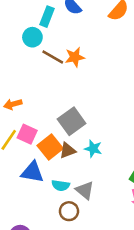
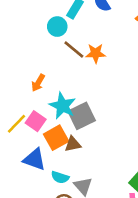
orange arrow: (13, 104) -> (38, 83), moved, turned -54
cyan star: (93, 149) -> (62, 106), moved, size x1.5

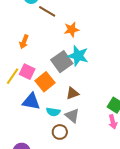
orange star: (96, 53) -> (72, 29), moved
cyan star: (62, 106) -> (78, 56), moved
brown triangle: (73, 144) -> (72, 93), moved

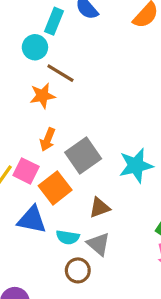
orange star: (72, 29) -> (42, 96), moved
orange arrow: (24, 42) -> (48, 140), moved
cyan star: (78, 56) -> (136, 166), moved, turned -30

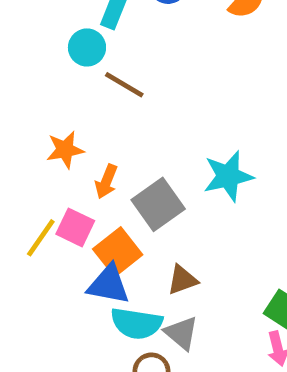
orange star: (42, 96) -> (65, 150), moved
cyan star: (136, 166) -> (228, 176), moved
blue triangle: (32, 220) -> (109, 285), moved
cyan semicircle: (68, 237) -> (136, 323), size x1.5

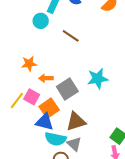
brown line: (124, 85) -> (71, 36), moved
orange arrow: (106, 182) -> (46, 78), turned 64
brown triangle: (182, 280) -> (76, 121), size x1.5

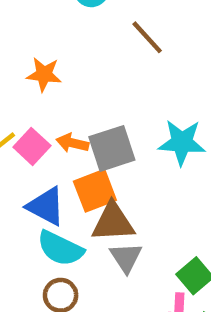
orange arrow: (46, 78) -> (72, 143), moved
orange square: (49, 108) -> (95, 191), moved
gray triangle: (74, 144) -> (126, 257), moved

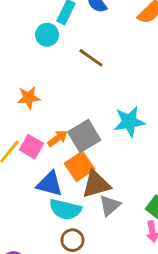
orange arrow: (72, 143) -> (58, 138), turned 144
gray triangle: (126, 257) -> (110, 206), turned 35

